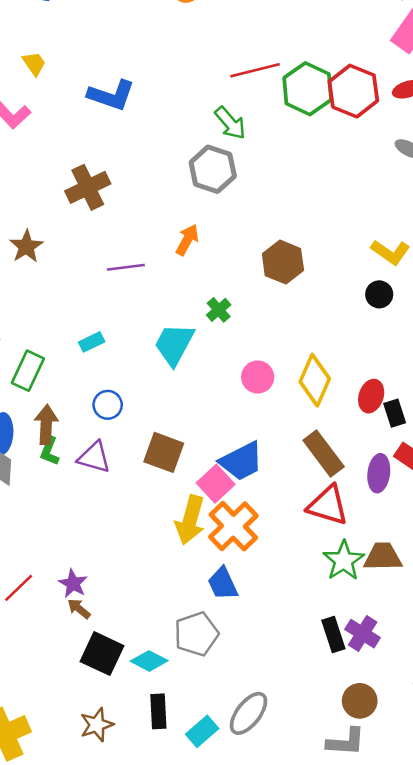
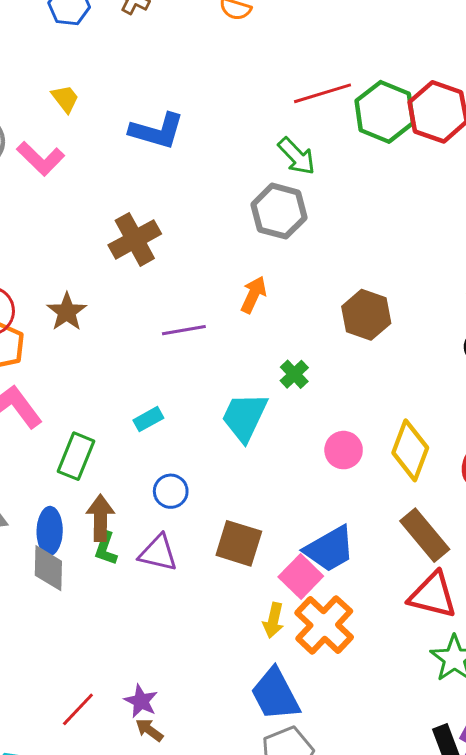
yellow arrow: (190, 520) -> (273, 620), size x0.6
blue trapezoid: (223, 584) -> (275, 694), moved, size x1.4

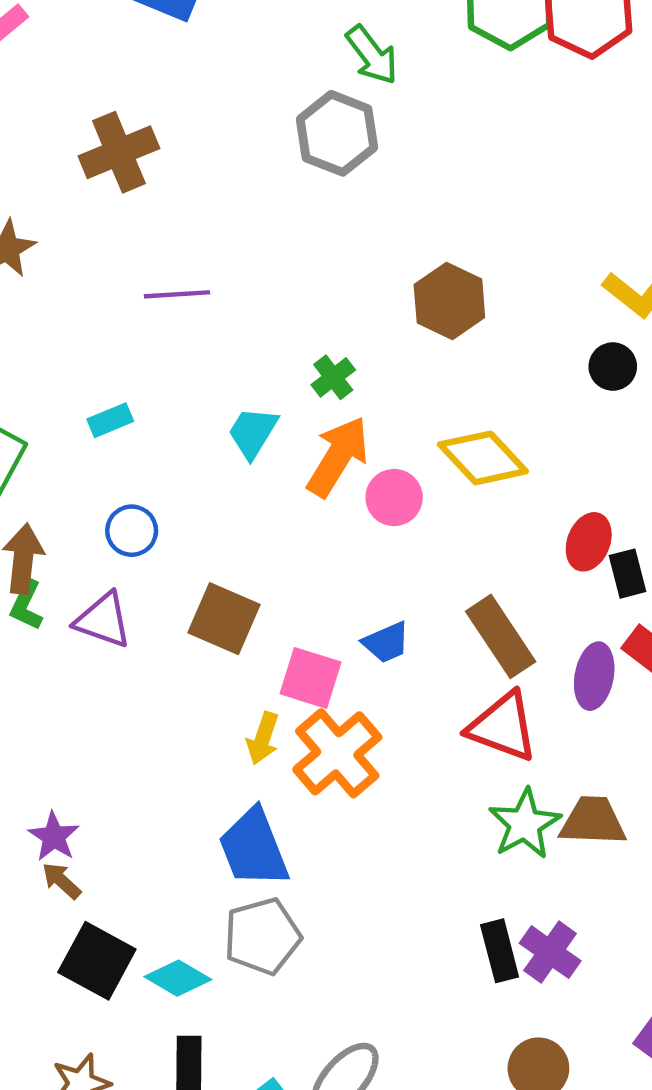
orange arrow: (253, 295) -> (338, 457), moved, size x1.5
cyan trapezoid: (244, 417) -> (253, 432), size x0.7
yellow diamond: (410, 450) -> (483, 458), moved, turned -70
blue trapezoid: (330, 549) -> (386, 642), moved, size x0.6
pink square: (301, 577) -> (311, 678), turned -33

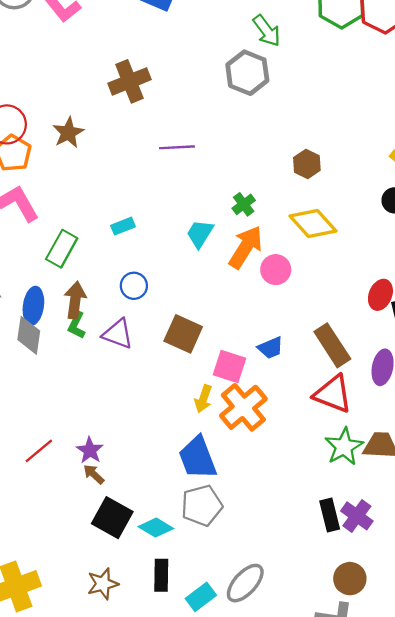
purple line: (177, 294) -> (177, 147), moved
brown hexagon: (449, 301) -> (307, 164), size x0.7
yellow diamond: (483, 458) -> (313, 223), moved

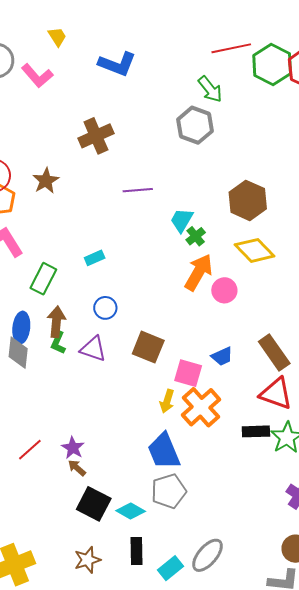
brown hexagon: (307, 164) -> (248, 200), size x1.6
cyan trapezoid: (200, 234) -> (182, 220), moved
black rectangle: (330, 515) -> (256, 431), moved, turned -76

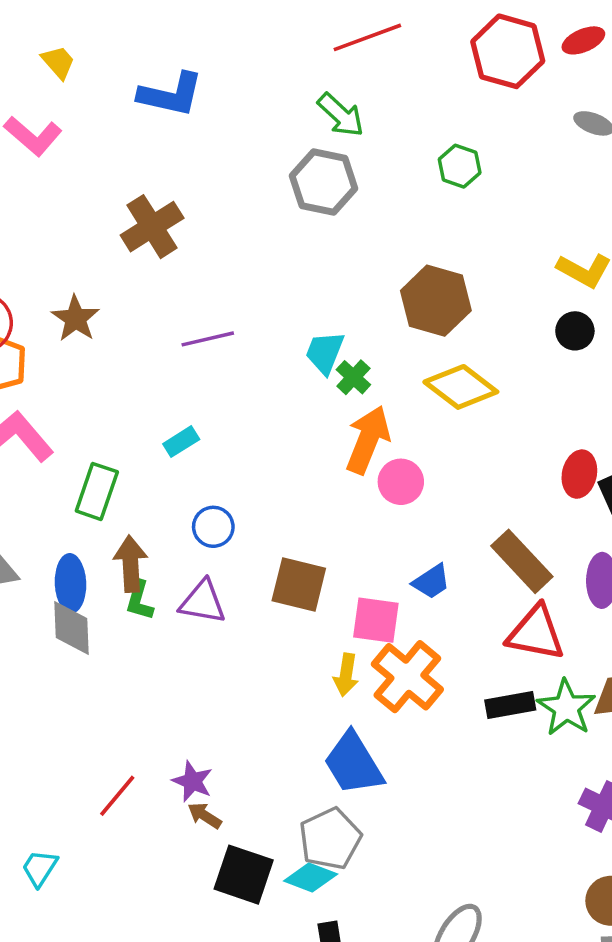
green hexagon: (272, 64) -> (460, 166), moved, size x0.6
purple line: (138, 190) -> (208, 339), moved
pink circle: (224, 290) -> (401, 482), moved
gray pentagon: (169, 491) -> (330, 839), moved

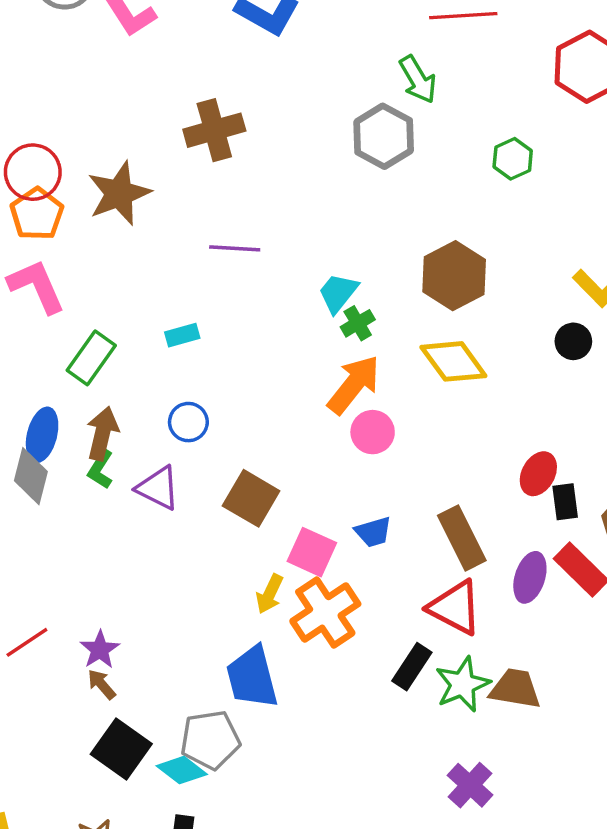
brown star: (75, 318) -> (119, 193), size x1.4
black rectangle: (510, 705) -> (412, 667), turned -63

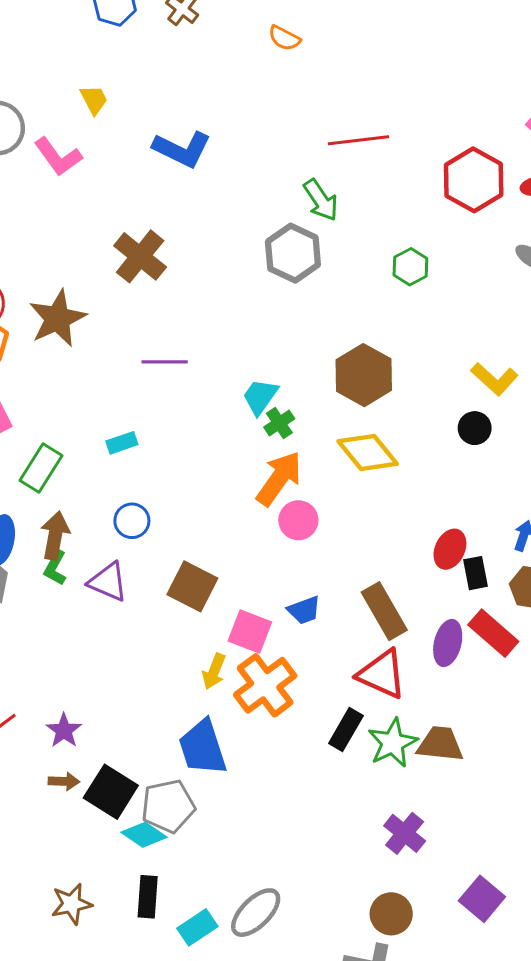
brown cross: (214, 130) -> (140, 256), turned -32
brown arrow: (102, 684) -> (64, 781), moved, turned 136
black square: (121, 749) -> (111, 792), moved

